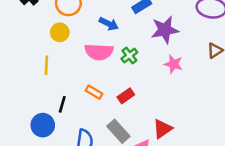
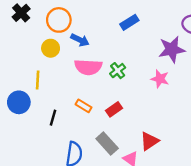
blue arrow: (109, 24) -> (80, 40), moved
purple star: (165, 30) -> (172, 49), moved
blue circle: (43, 125) -> (19, 102), moved

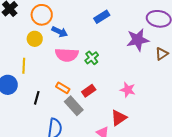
pink star: (160, 79) -> (128, 90), moved
gray rectangle: (107, 143) -> (74, 106), moved

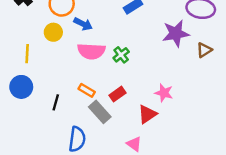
yellow line: (24, 66) -> (27, 54), moved
red triangle: (119, 118) -> (147, 114), moved

